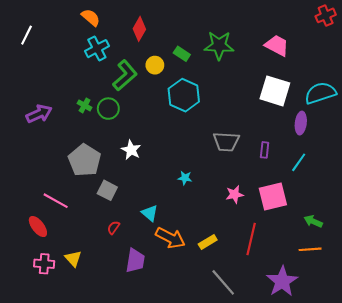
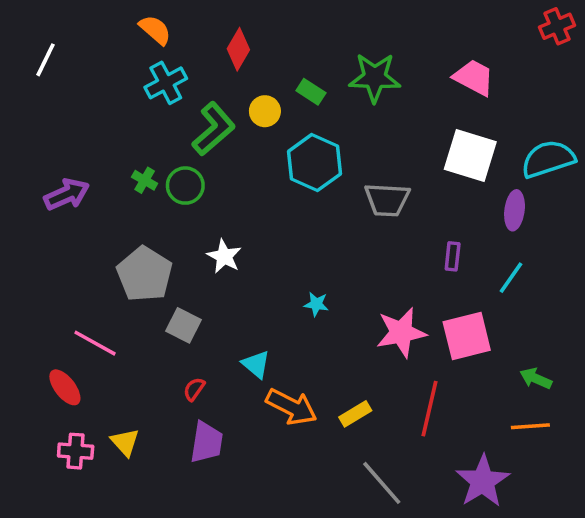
gray trapezoid: (226, 142) -> (387, 200), moved
pink star: (235, 194) -> (401, 332), size x1.6
purple trapezoid: (135, 261) -> (207, 442), moved

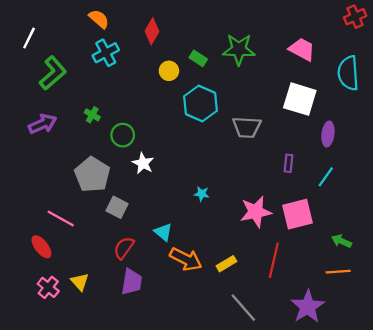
green L-shape: (214, 129) -> (53, 73), moved
cyan semicircle: (548, 159) -> (348, 73), moved, turned -76
green circle: (185, 186) -> (123, 135), moved
red semicircle: (194, 389) -> (124, 248), size x1.5
pink cross: (76, 451) -> (48, 287), turned 35

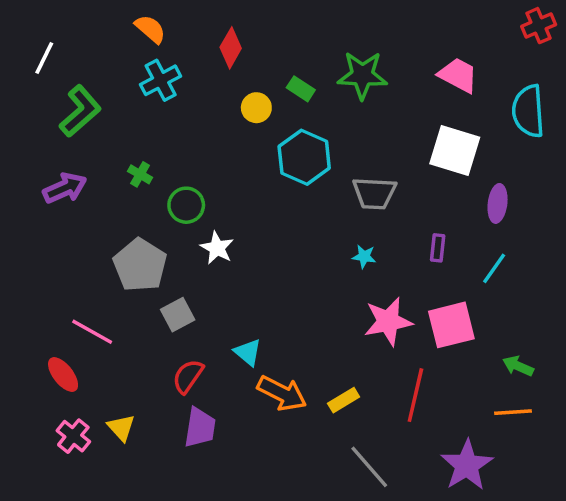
cyan star: (202, 194) -> (364, 256), moved
gray square: (117, 207) -> (178, 315), turned 35

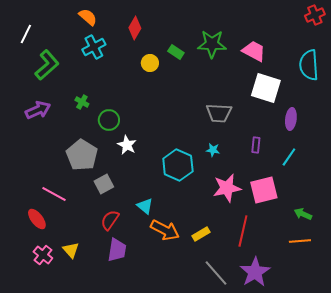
pink trapezoid: (458, 75) -> (254, 51), moved
cyan hexagon: (304, 157) -> (178, 165), moved
purple star: (467, 465) -> (255, 272), moved

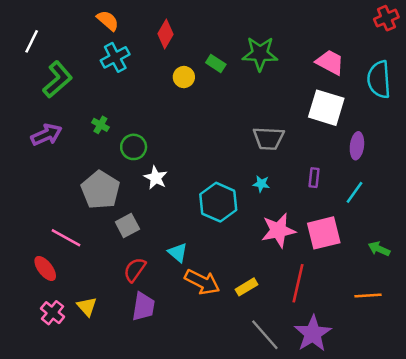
pink trapezoid: (254, 51) -> (330, 62), moved
green arrow: (303, 214) -> (379, 249), moved

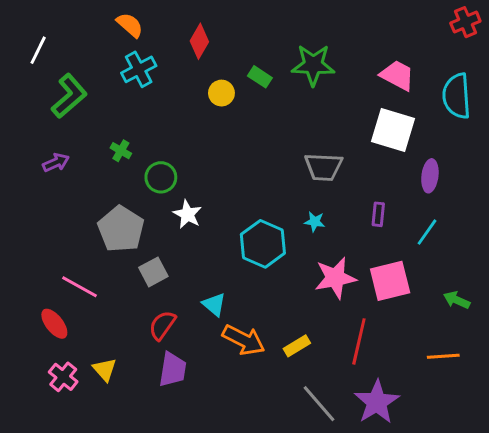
purple arrow: (46, 135) -> (56, 163), size x0.7

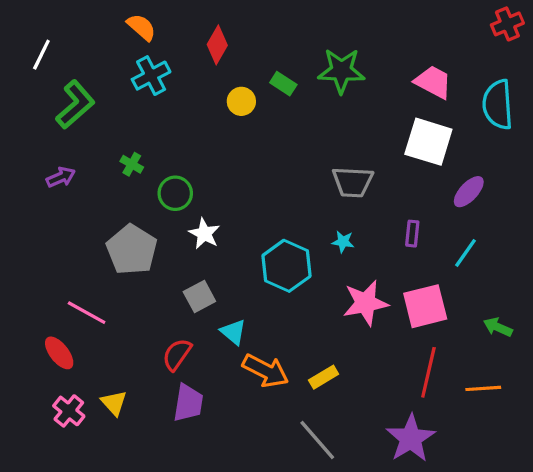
purple ellipse: (430, 176) -> (469, 192), turned 36
gray square: (153, 272) -> (199, 296), moved
red line: (359, 341) -> (428, 372), moved
gray line: (319, 404) -> (317, 440), moved

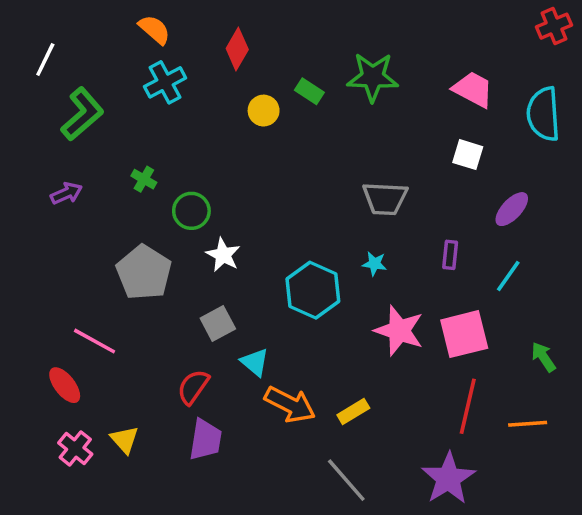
white square: (428, 142) -> (468, 155), size x0.6
pink star: (366, 303) -> (399, 331), turned 30
green arrow: (498, 327) -> (543, 357), turned 32

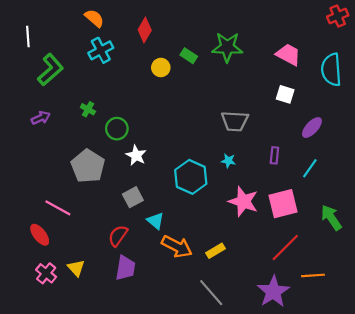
white line: (45, 59) -> (28, 36), turned -30
green arrow: (543, 357) -> (331, 218), size x1.4
red line: (468, 406) -> (285, 248), turned 32
orange line: (528, 424) -> (313, 275), moved

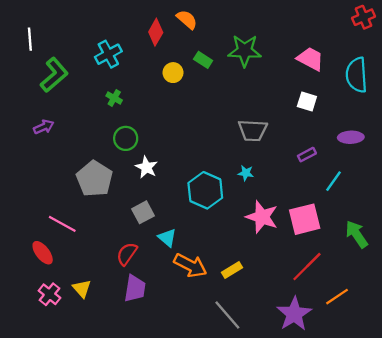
orange semicircle: (94, 18) -> (187, 20), moved
green cross: (88, 109) -> (114, 98), moved
purple ellipse: (312, 128) -> (351, 137), moved, turned 45
purple rectangle: (274, 155) -> (307, 155), moved, turned 56
orange line: (313, 275) -> (337, 297), turned -30

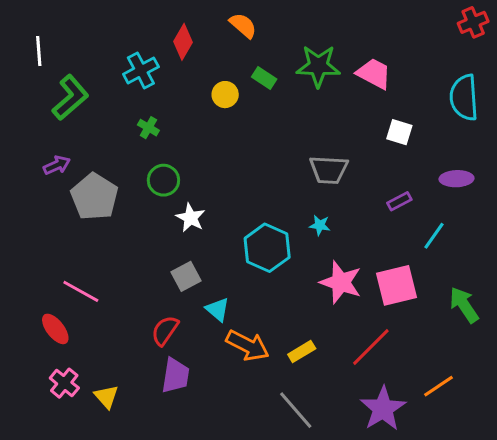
red diamond: (156, 32) -> (183, 42), moved
pink trapezoid: (310, 59) -> (374, 73), moved
gray pentagon: (95, 179) -> (94, 197), moved
red line: (307, 267) -> (371, 347), moved
yellow triangle: (82, 288) -> (106, 397), moved

